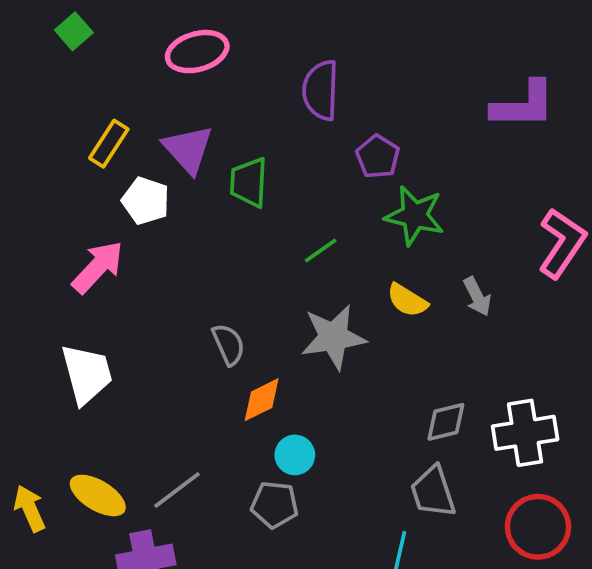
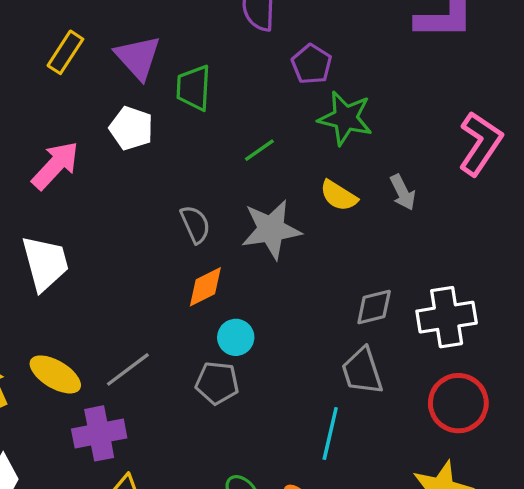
white pentagon: (146, 201) -> (131, 128), moved
gray semicircle: (229, 344) -> (195, 224), moved

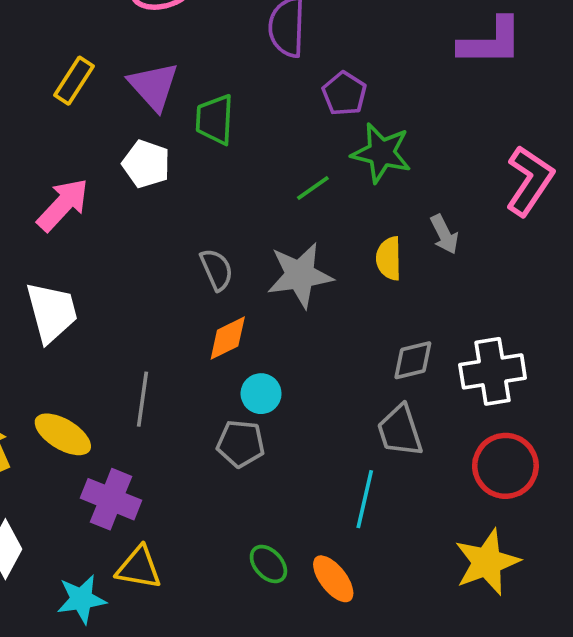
green line: (259, 150) -> (313, 188), moved
yellow semicircle: (339, 196) -> (389, 258), moved, turned 57
gray line: (128, 369) -> (142, 399), moved, turned -45
purple cross: (99, 433) -> (111, 499), turned 33

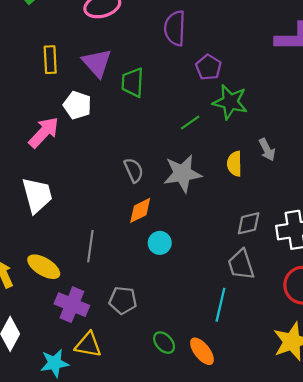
yellow rectangle: (74, 81) -> (50, 60), turned -36
white pentagon: (146, 164) -> (77, 105), moved
gray pentagon: (241, 444) -> (123, 300), moved

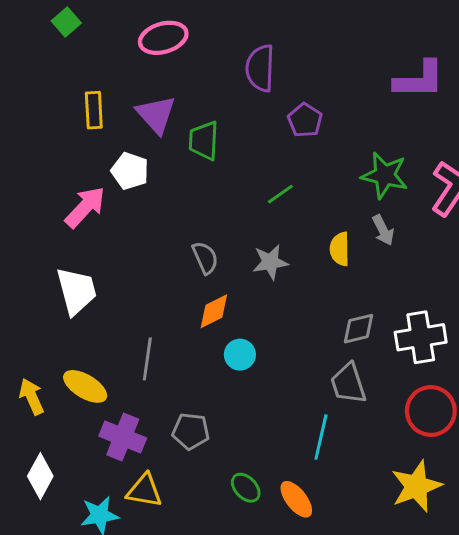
green star: (230, 102) -> (385, 175), moved
gray star: (182, 173) -> (270, 262), size x0.7

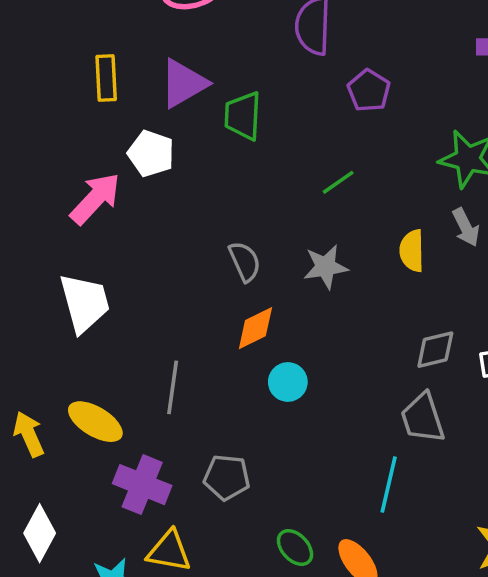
purple triangle: (156, 114) -> (183, 83), turned 42

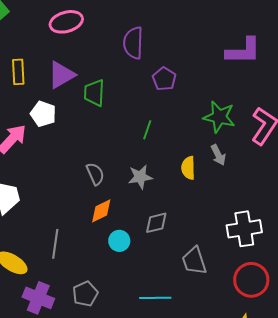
green line: (338, 182) -> (147, 130), turned -36
gray diamond: (435, 350) -> (156, 223), moved
gray pentagon: (227, 477) -> (85, 294), turned -30
cyan line: (389, 485) -> (155, 298), moved, turned 76

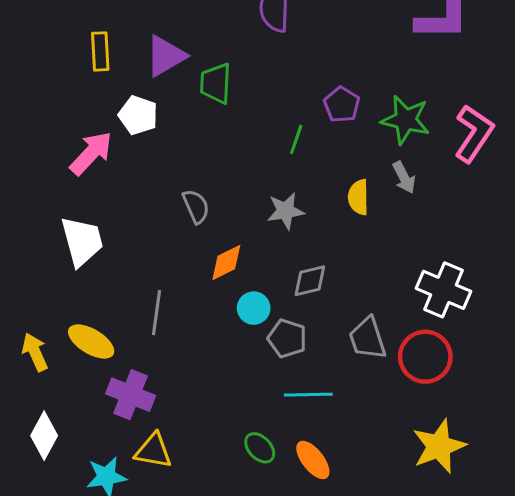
purple pentagon: (164, 79) -> (342, 105), moved
gray semicircle: (95, 174) -> (196, 206), moved
white cross: (244, 229) -> (443, 290), turned 32
red circle: (251, 280) -> (425, 357), moved
gray pentagon: (85, 294) -> (287, 338), moved, turned -30

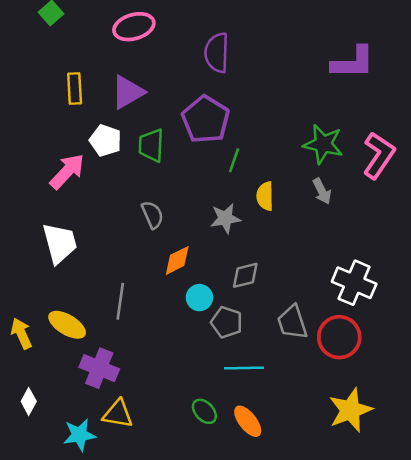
green trapezoid: (216, 83) -> (151, 145), moved
purple pentagon: (342, 105) -> (206, 119), moved, size x1.6
yellow semicircle: (358, 197) -> (265, 196), moved
white diamond: (44, 436) -> (29, 401), size x0.7

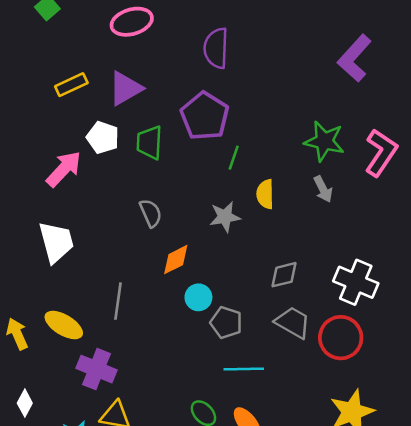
purple L-shape: (353, 63) -> (355, 58), turned 132
yellow rectangle: (75, 88) -> (71, 85), turned 68
gray diamond: (245, 275) -> (284, 275), moved
gray trapezoid: (292, 322) -> (293, 323), turned 138

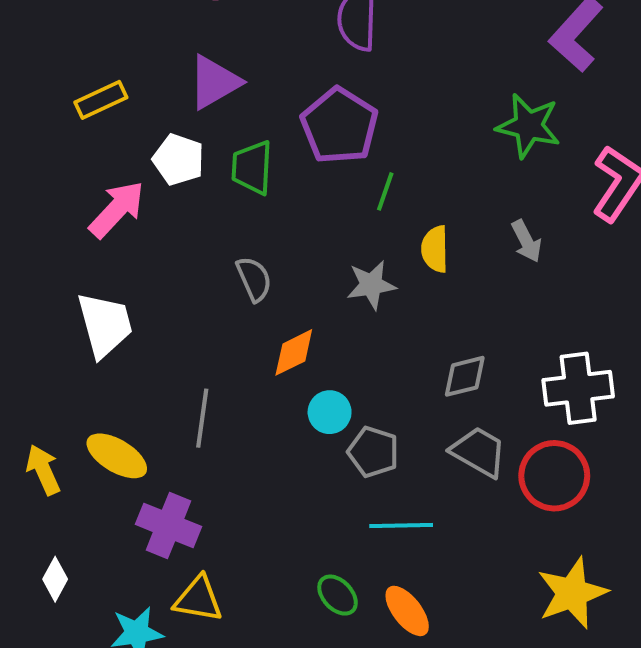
yellow rectangle: (71, 85) -> (101, 100), moved
green star: (324, 141) -> (528, 126), moved
white cross: (356, 282) -> (578, 388), turned -30

